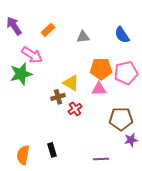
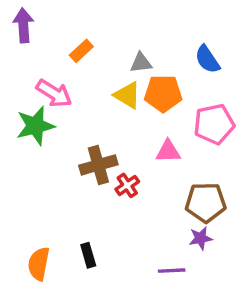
purple arrow: (14, 26) -> (23, 25), moved, turned 30
orange pentagon: (101, 69) -> (163, 93), moved
yellow triangle: (71, 83) -> (127, 95), moved
brown cross: (58, 97) -> (98, 165), size x1.5
purple star: (131, 140) -> (201, 238), moved

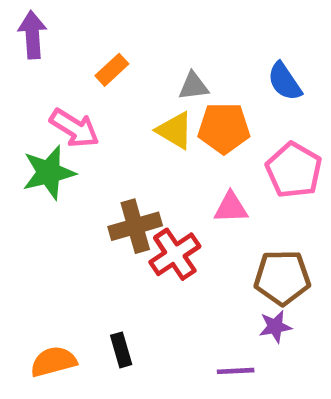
pink pentagon: (214, 124) -> (294, 170), turned -30
red cross: (127, 185) -> (175, 254), size x1.5
orange semicircle: (39, 264) -> (53, 362), turned 64

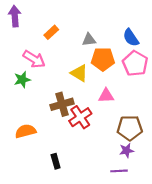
yellow triangle: (175, 130) -> (79, 73), moved
pink pentagon: (294, 170) -> (135, 63), moved
green star: (49, 172) -> (22, 80), size x0.7
orange semicircle: (53, 362) -> (25, 131), moved
purple line: (236, 371) -> (119, 171), moved

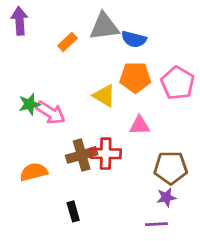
blue semicircle: (131, 38) -> (134, 39), moved, turned -42
gray triangle: (89, 40) -> (104, 27), moved, size x1.6
pink arrow: (34, 59) -> (51, 113), moved
brown cross: (62, 104) -> (82, 155), moved
red cross: (80, 117) -> (106, 154), turned 35

